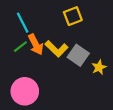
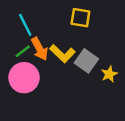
yellow square: (73, 16) -> (80, 18), turned 30
pink circle: (25, 91) -> (24, 78), moved

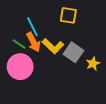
cyan line: (25, 25) -> (32, 27), moved
green line: (23, 51) -> (19, 44), turned 72

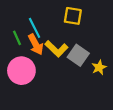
green line: (19, 44) -> (17, 38), moved, turned 32

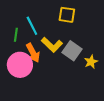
green line: (17, 38) -> (16, 35), turned 32
orange arrow: (36, 44) -> (33, 53), moved

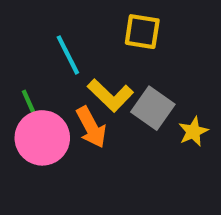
green line: (16, 35) -> (30, 104), moved, turned -32
orange arrow: (33, 53) -> (91, 127), moved

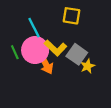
yellow star: (193, 132) -> (88, 66), moved
pink circle: (42, 138) -> (35, 50), moved

